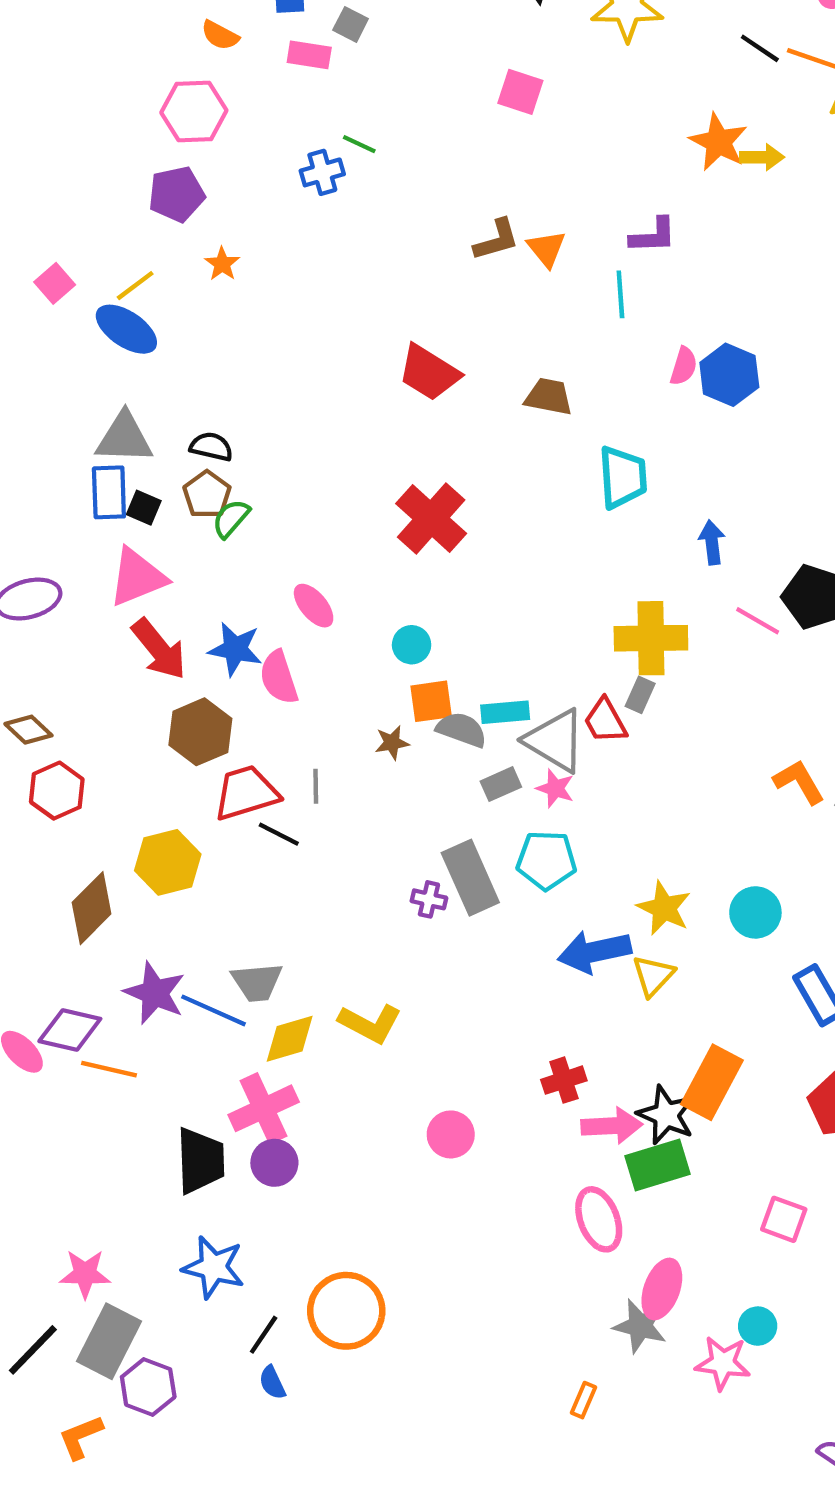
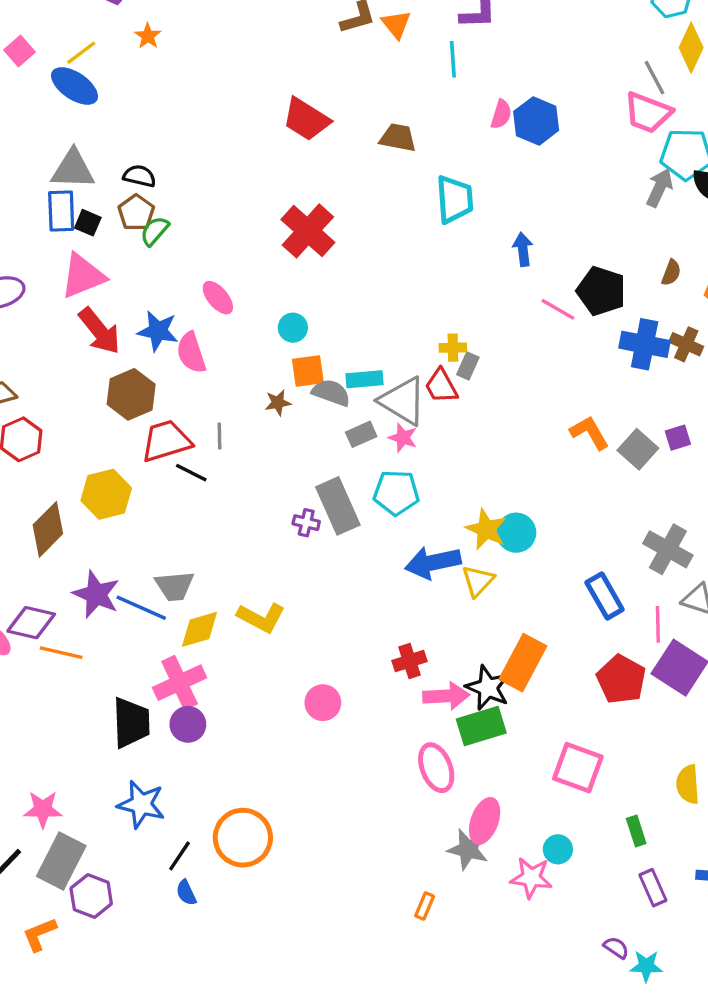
yellow cross: (651, 638) -> (453, 348), moved, size x0.5
cyan circle: (755, 912) -> (516, 533), moved
pink square: (784, 1219) -> (578, 768), size x1.4

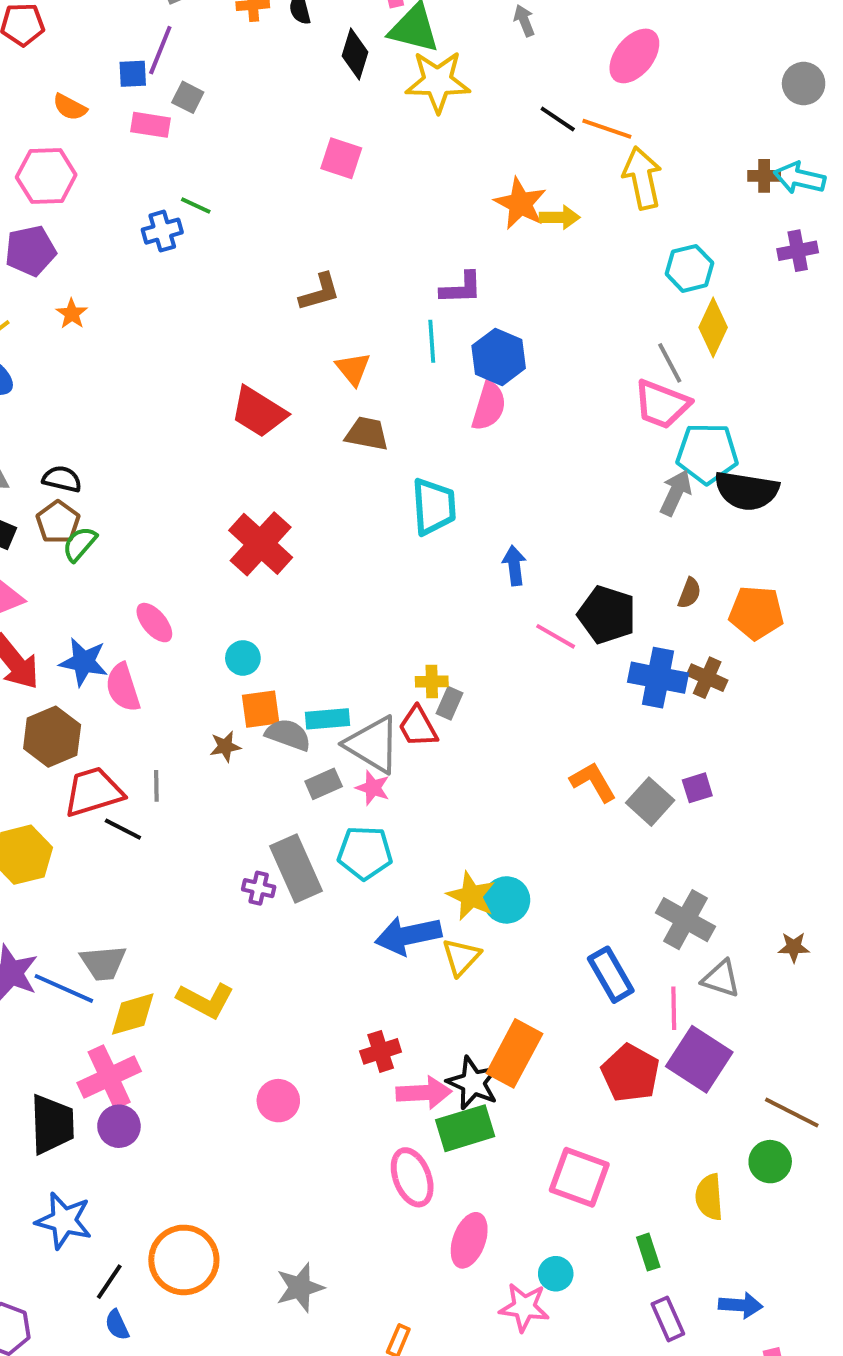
orange triangle: (396, 24) -> (353, 369), moved
pink semicircle: (501, 114) -> (489, 406), size x1.4
blue hexagon: (536, 121) -> (499, 357), moved
gray star: (468, 849) -> (300, 1288), moved, turned -30

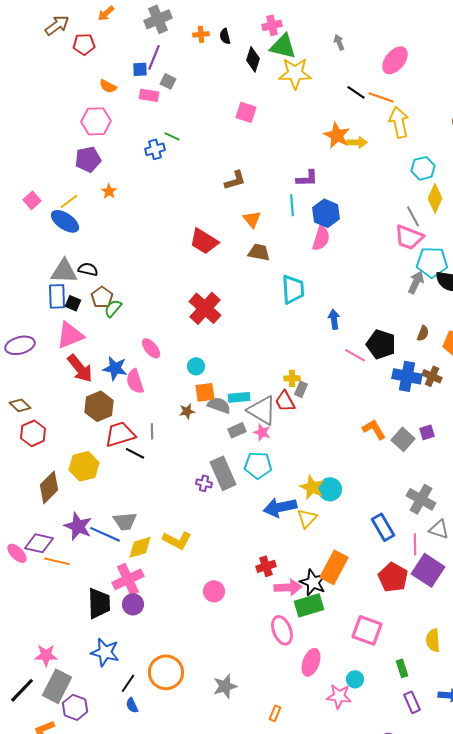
black semicircle: (62, 479) -> (88, 269), moved

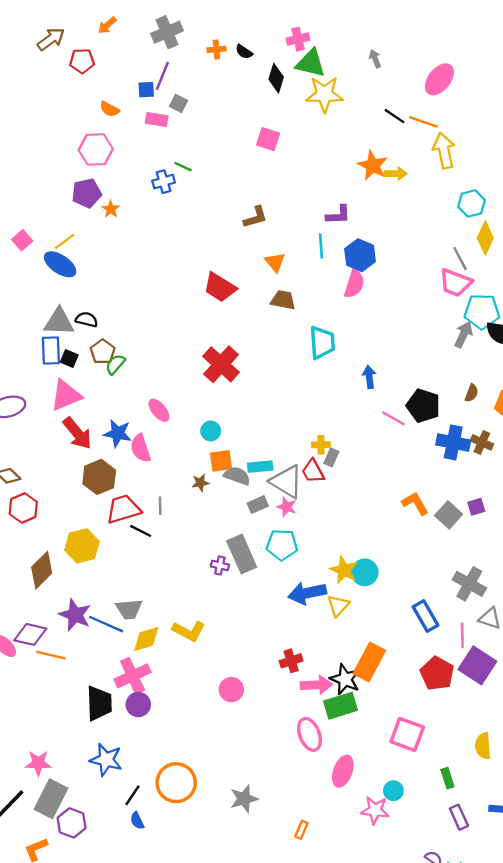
black semicircle: (225, 36) -> (244, 52), turned -42
orange star: (109, 191) -> (111, 209), moved

